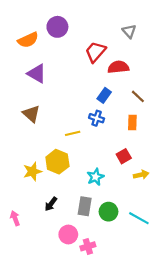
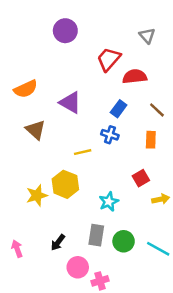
orange semicircle: (28, 40) -> (26, 89), moved
purple triangle: (37, 74) -> (70, 103), moved
black arrow: (51, 204) -> (58, 243), moved

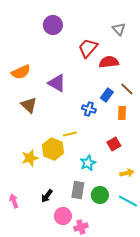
blue rectangle: (119, 109) -> (107, 95), moved
yellow line: (83, 152) -> (70, 134), moved
yellow arrow: (161, 199) -> (127, 173), moved

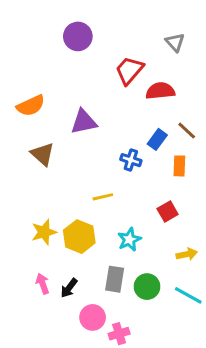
purple triangle: (57, 83) -> (84, 122), turned -42
yellow hexagon: (53, 149) -> (79, 237), moved
pink arrow: (14, 201) -> (43, 284), moved

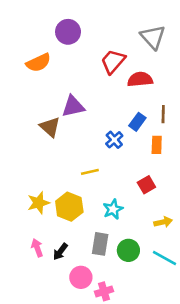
gray triangle: (175, 42) -> (153, 37), size x1.5
orange semicircle: (31, 106) -> (38, 63), moved
brown line: (187, 131) -> (163, 114), turned 48
brown triangle: (43, 154) -> (50, 127), moved
blue cross: (131, 160) -> (114, 140), turned 30

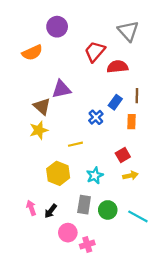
yellow star: (38, 203) -> (39, 130), moved
yellow arrow: (163, 222) -> (130, 175), moved

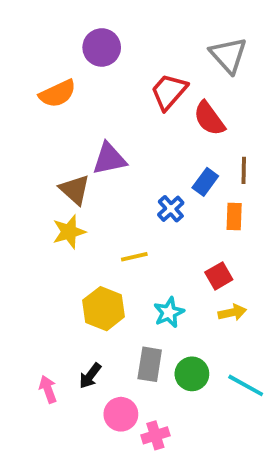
red semicircle: (117, 67) -> (209, 119), turned -120
pink arrow: (31, 208) -> (48, 389), moved

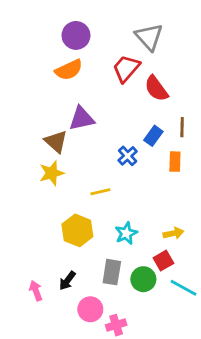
gray triangle: (228, 55) -> (149, 37), moved
orange semicircle: (57, 94) -> (69, 70), moved
red square: (219, 276) -> (163, 261), moved

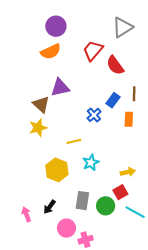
gray triangle: (149, 37) -> (123, 27), moved, turned 40
cyan star: (126, 233) -> (91, 163), moved

